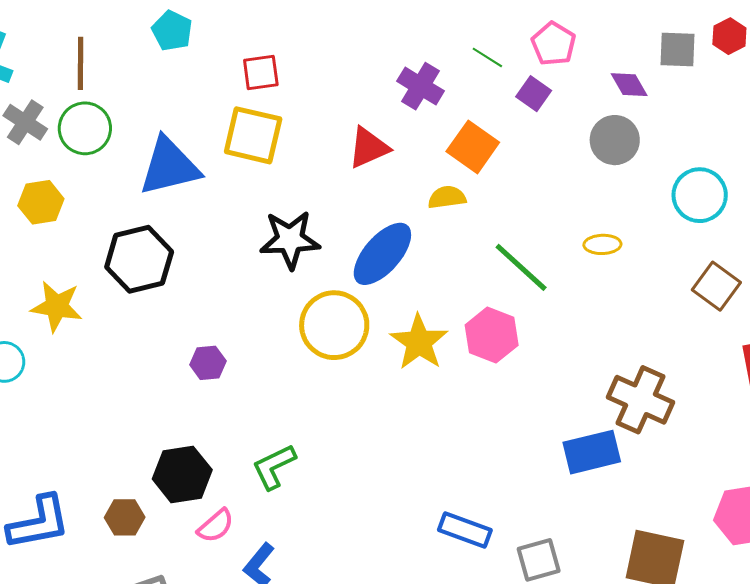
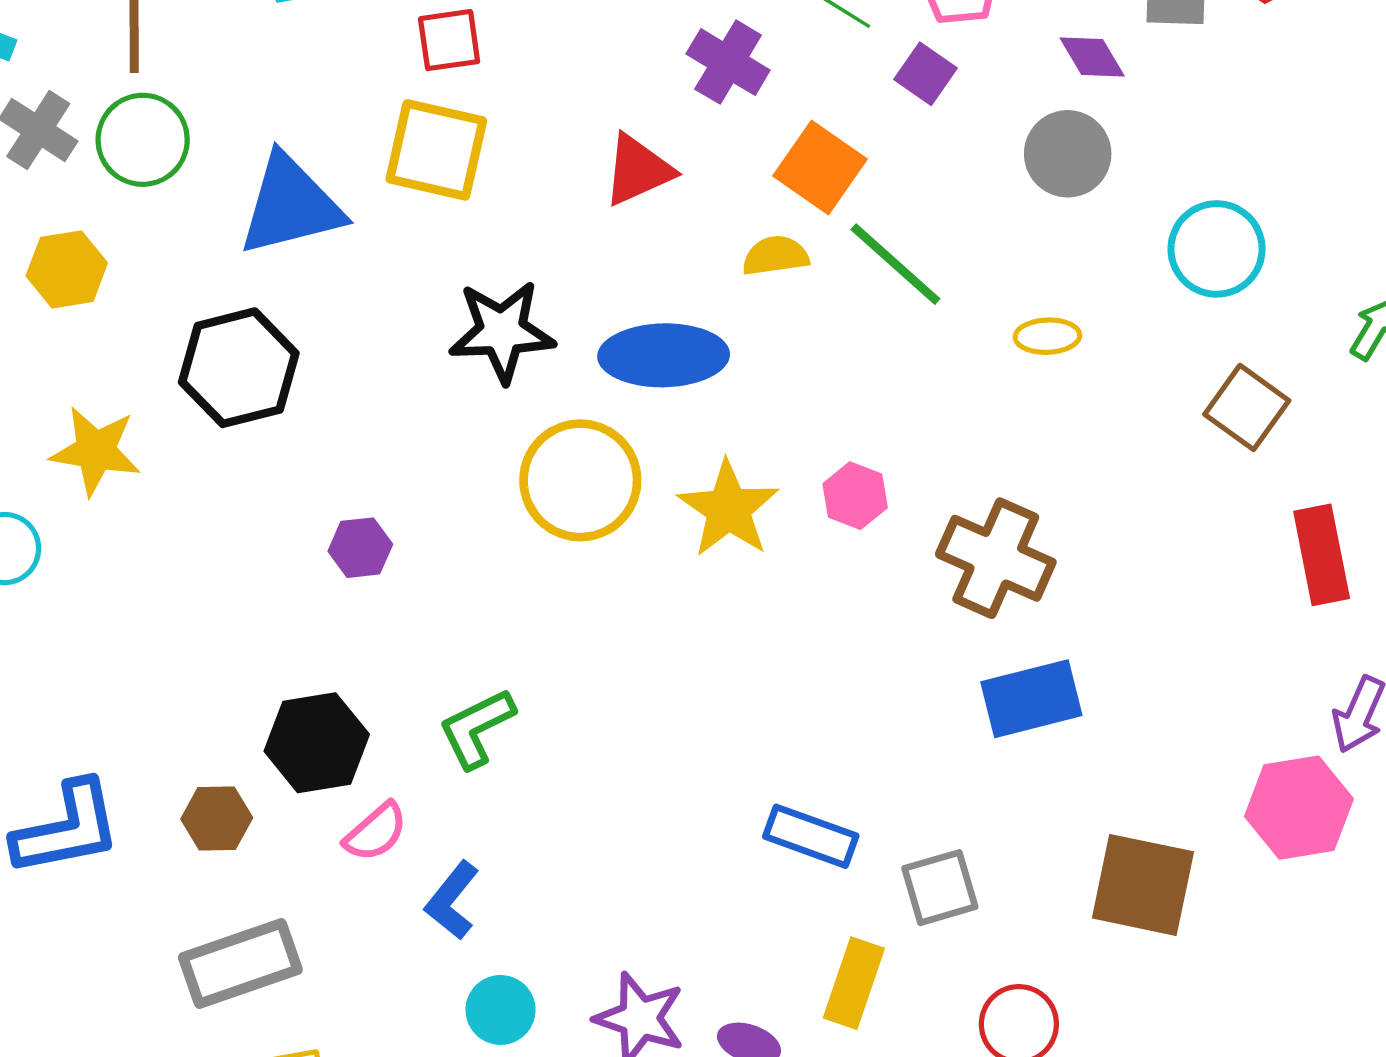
blue ellipse: (382, 254) -> (664, 355), turned 48
green line: (521, 267) -> (895, 264), moved
pink hexagon: (492, 335) -> (855, 496), size x0.7
brown cross: (641, 400) -> (996, 558), moved

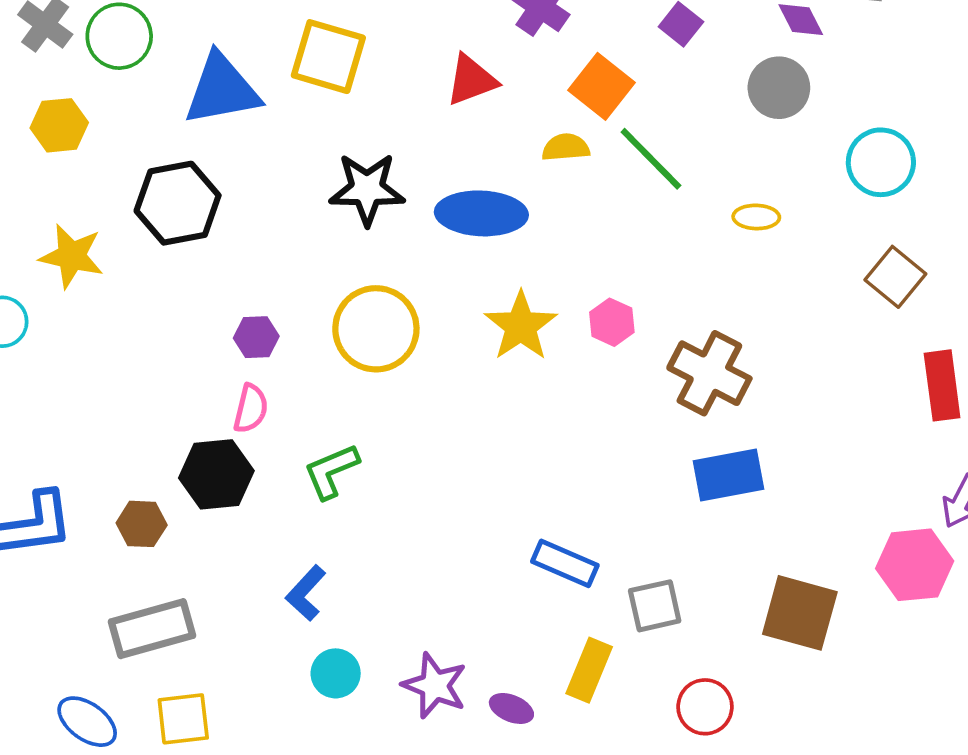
yellow circle: (580, 480) -> (376, 329), moved
pink semicircle: (376, 832) -> (251, 408), moved, turned -39

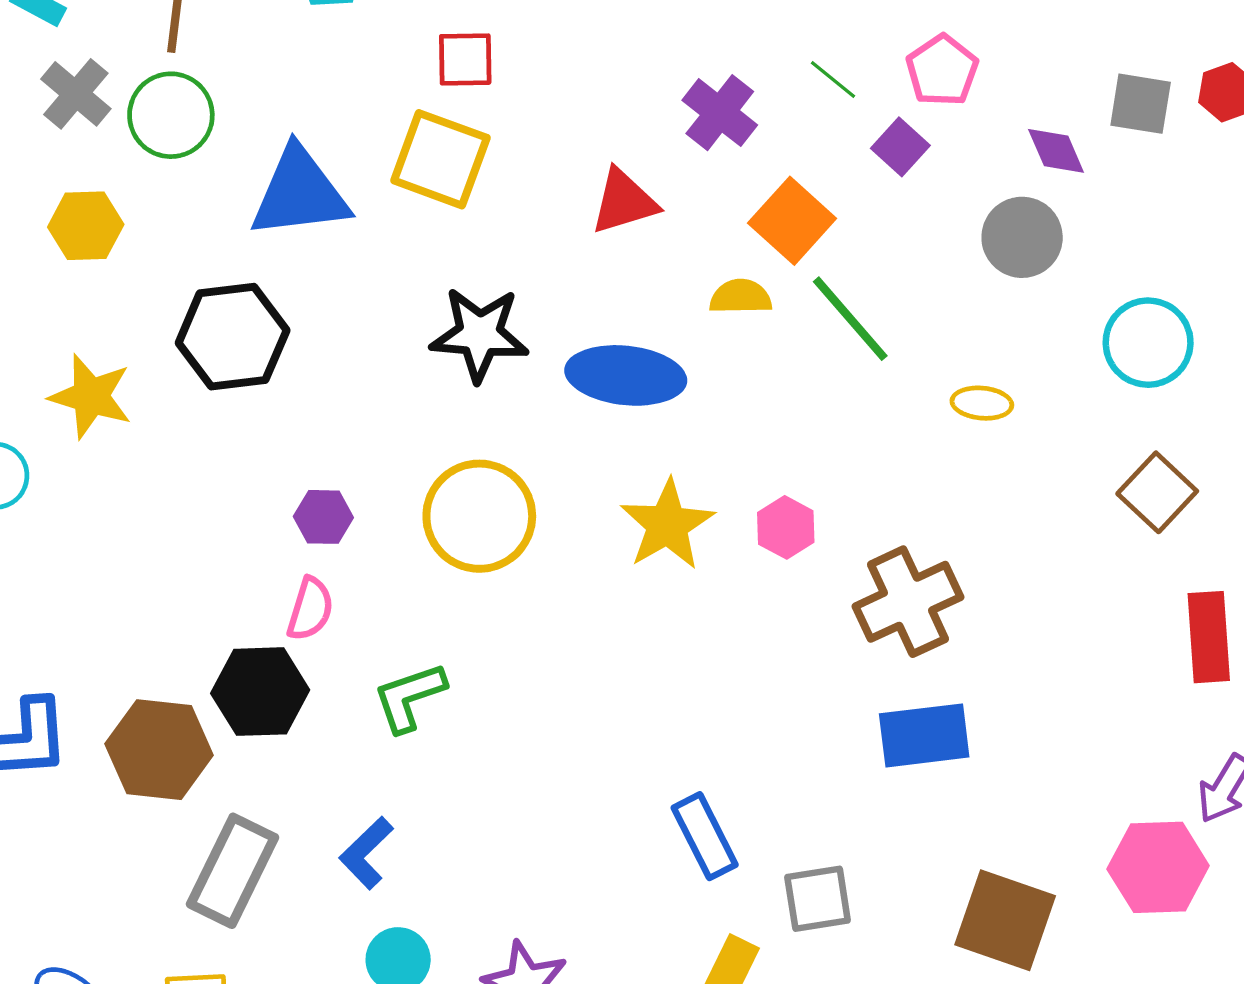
brown cross: (709, 373) -> (908, 602), turned 34
brown hexagon: (142, 524) -> (159, 750), size x1.6
blue rectangle: (565, 563) -> (705, 836), turned 36
gray rectangle: (152, 629) -> (232, 871), moved, turned -52

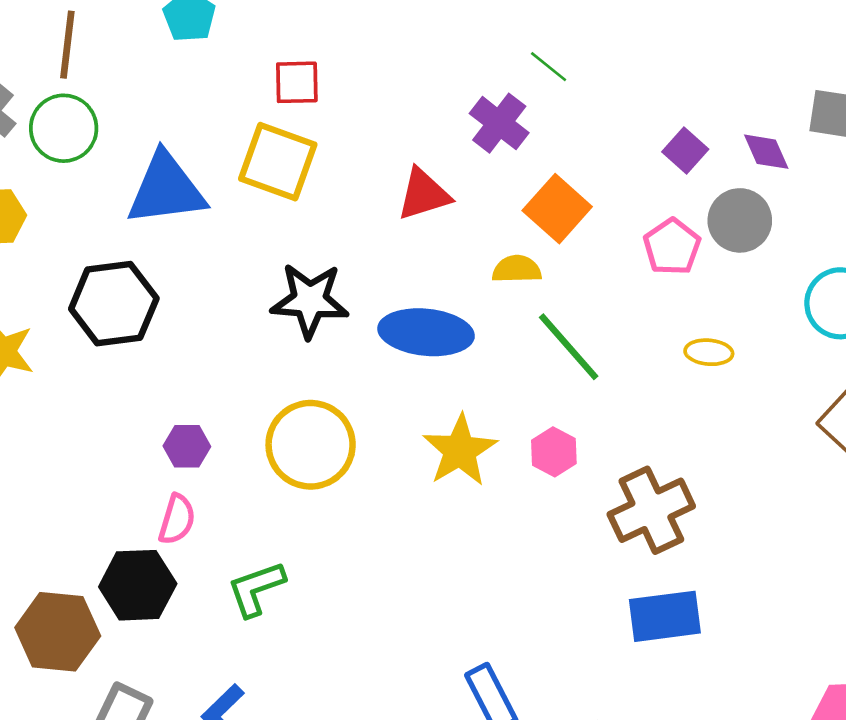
pink pentagon: (942, 70) -> (672, 247), moved
green line: (833, 79) -> (549, 67), moved
purple square: (900, 147) -> (685, 151), moved
green line: (850, 319) -> (569, 347), moved

